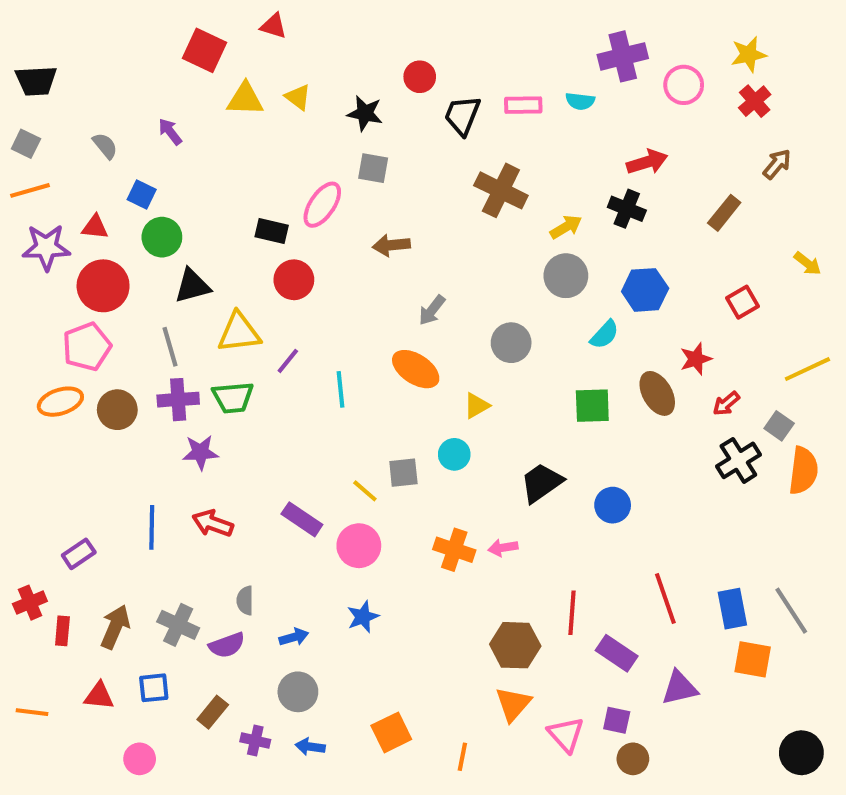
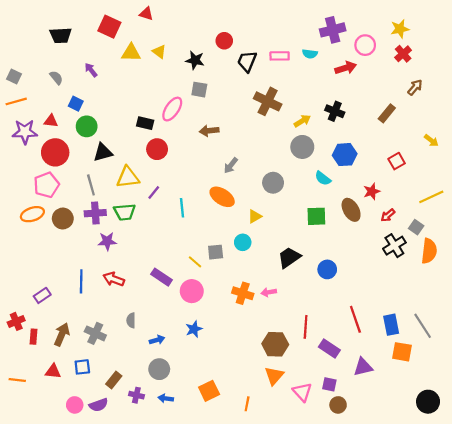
black trapezoid: (36, 81) -> (61, 35), moved
red arrow: (647, 162) -> (346, 68), moved
cyan semicircle: (604, 335) -> (323, 178), turned 84
purple semicircle: (227, 645) -> (99, 405), moved

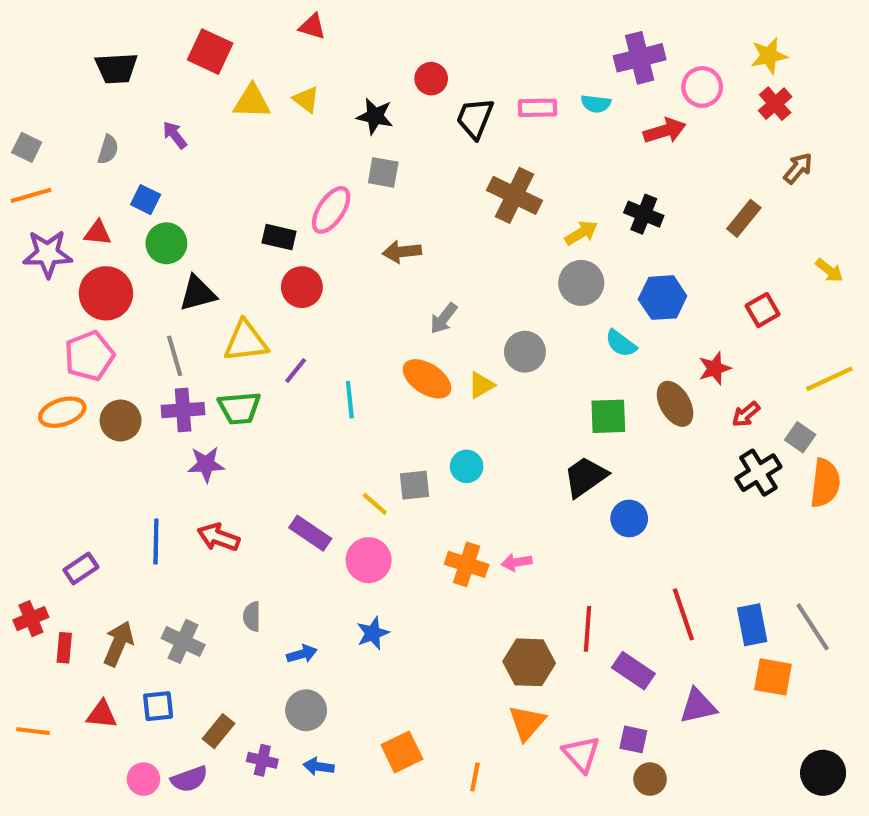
red triangle: (146, 14) -> (312, 27), moved
gray semicircle: (56, 78) -> (108, 150), turned 56
yellow triangle: (255, 216) -> (481, 385), moved
black trapezoid: (289, 258) -> (585, 477), moved

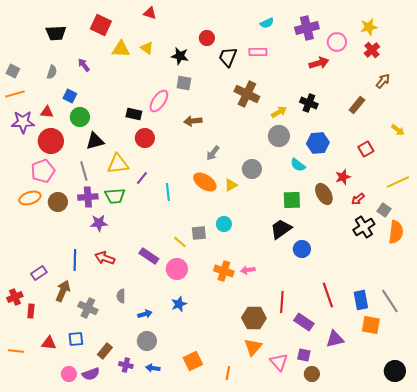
cyan semicircle: (596, 104) -> (267, 23), moved, turned -32
brown arrow: (118, 644) -> (63, 291), moved

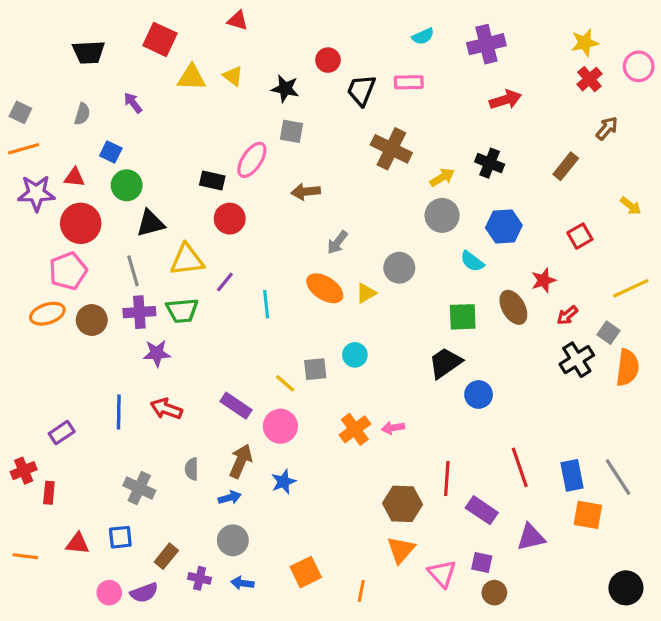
pink circle: (337, 42) -> (639, 66), moved
orange cross: (224, 271) -> (355, 429), turned 36
brown arrow: (63, 291) -> (241, 461), moved

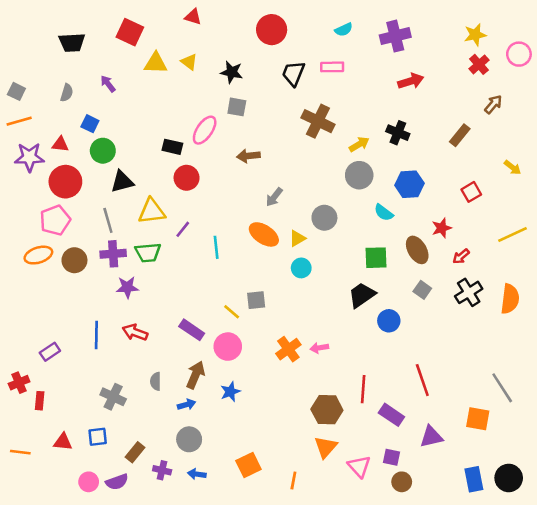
red circle: (328, 60) -> (272, 30), moved, size x1.5
gray square: (608, 333) -> (422, 290), moved
cyan circle: (355, 355) -> (301, 268), moved
blue rectangle: (572, 475) -> (474, 479), moved

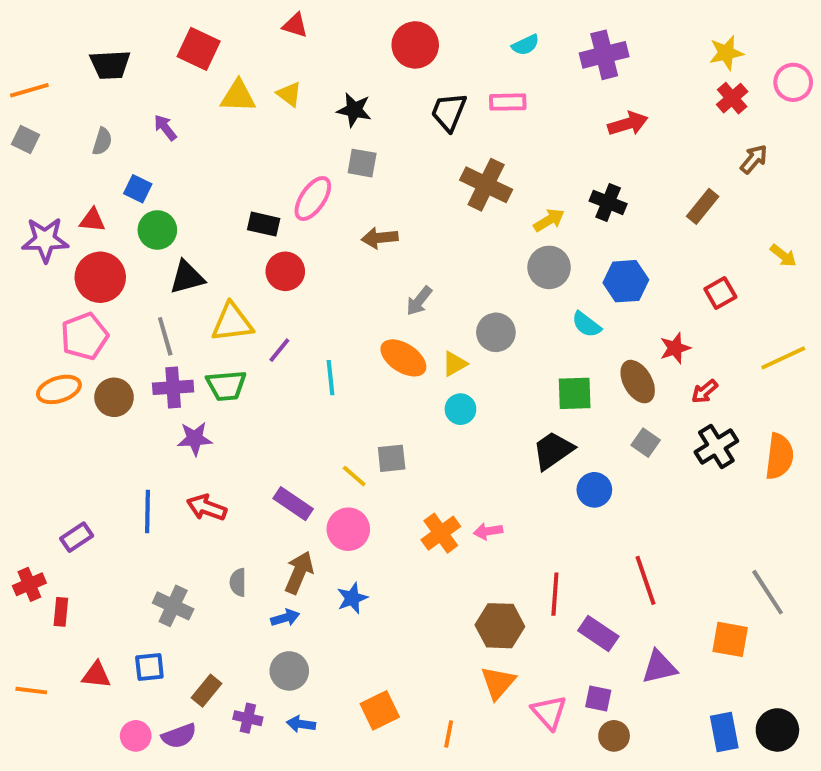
orange line: (19, 121) -> (29, 90), moved

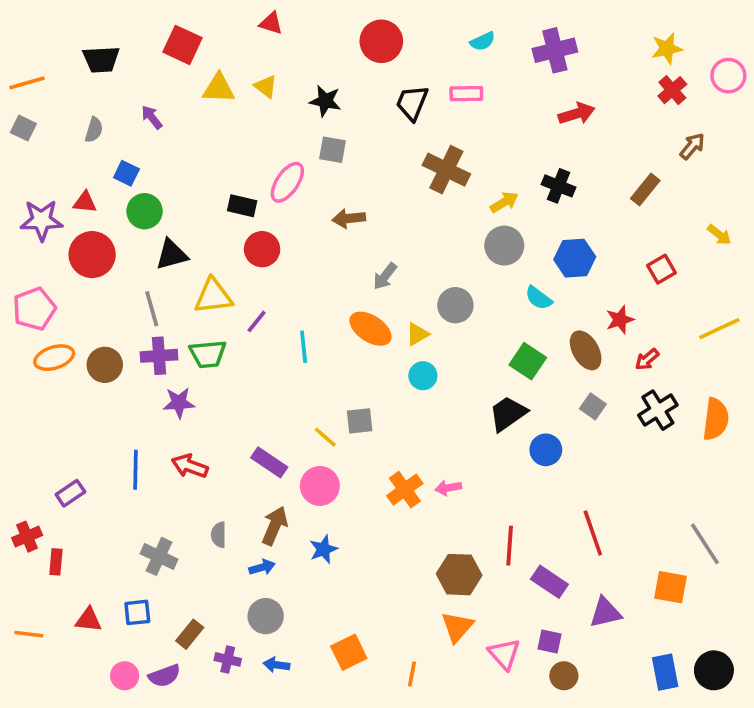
pink pentagon: (84, 336) -> (34, 309), moved
green square: (575, 393) -> (528, 361), turned 36

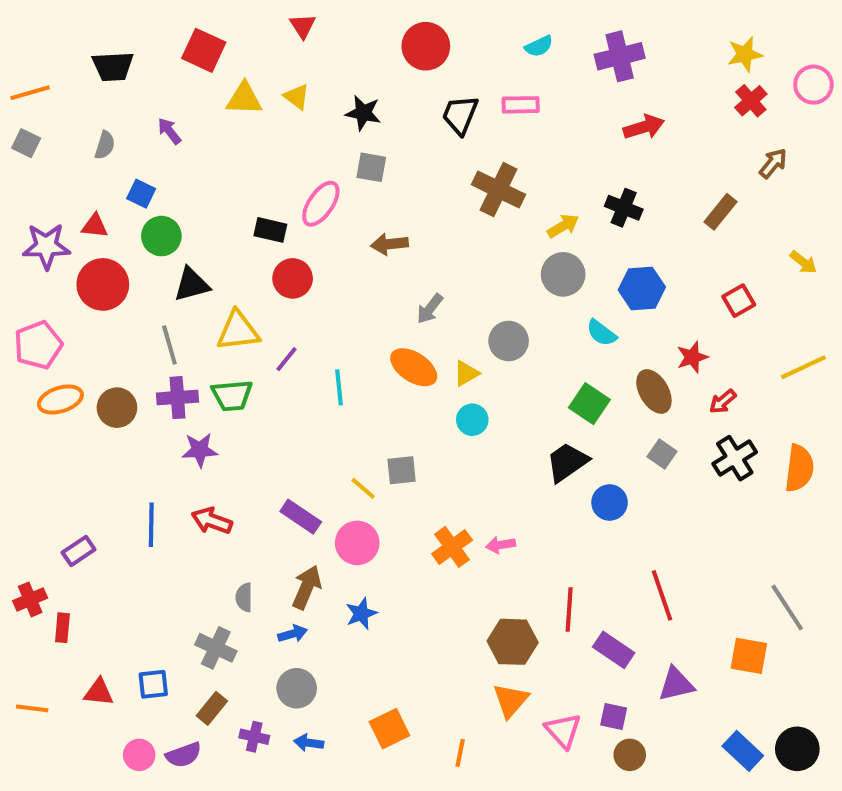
red triangle: (271, 23) -> (303, 26), turned 40
gray cross: (159, 556) -> (216, 648), moved
blue rectangle: (665, 672) -> (743, 751), turned -36

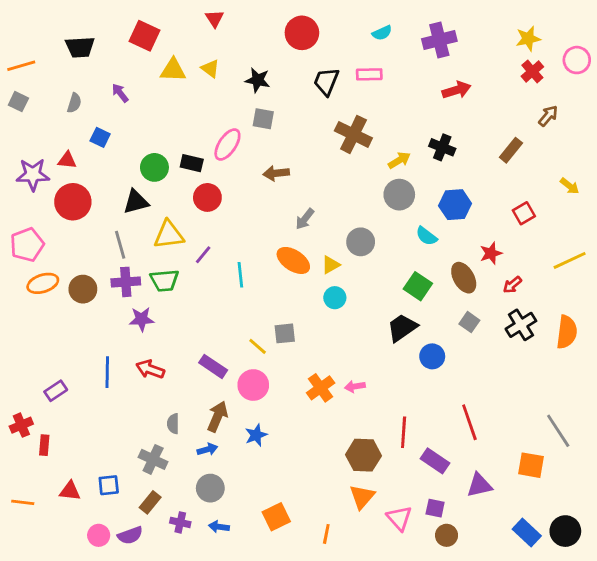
green circle: (161, 236) -> (154, 167), moved

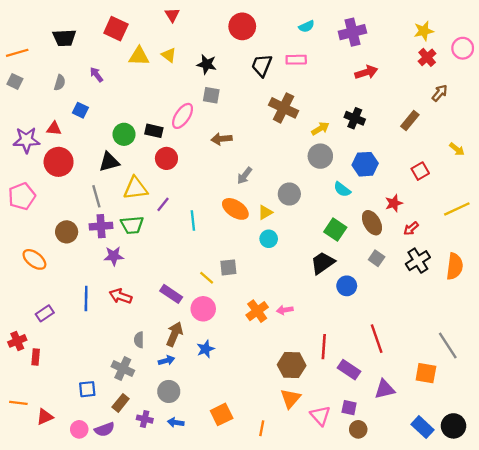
orange ellipse: (43, 283) -> (34, 259), moved, turned 55
red triangle: (70, 491) -> (45, 417), moved, turned -30

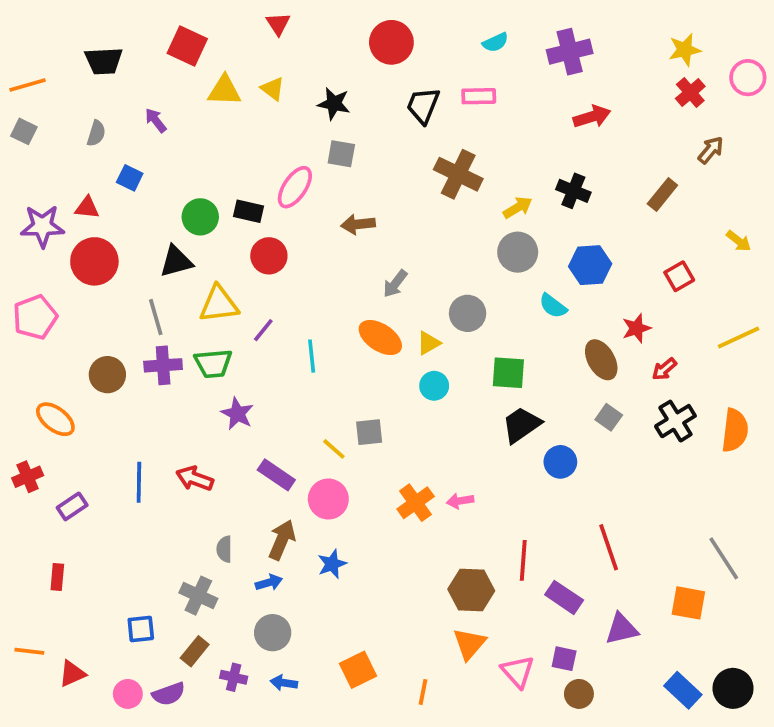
green square: (335, 230) -> (508, 373), moved, turned -30
purple star: (114, 256) -> (237, 414), moved, turned 30
red cross: (17, 341) -> (28, 477), moved

